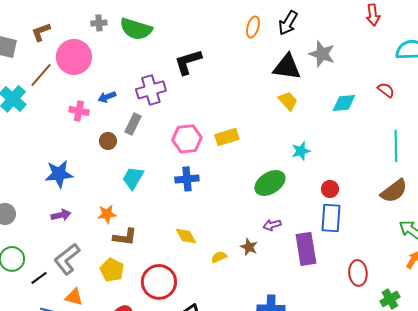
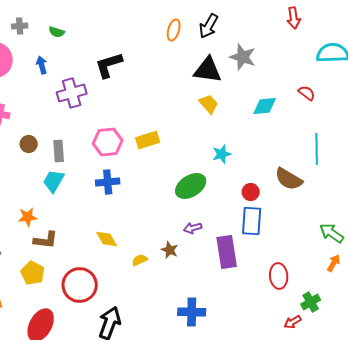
green semicircle: (136, 29) -> (57, 32), size x0.5
blue arrow: (107, 97) -> (42, 65), moved, turned 96
gray rectangle: (133, 124) -> (59, 151), moved, turned -30
brown semicircle: (394, 191) -> (289, 179), moved, turned 68

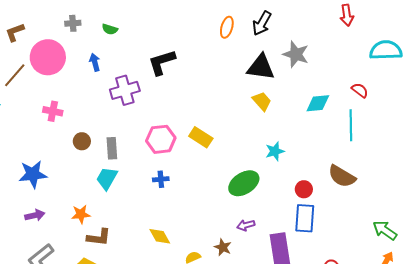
yellow rectangle: (148, 140) -> (201, 137), turned 50
cyan line: (317, 149) -> (351, 125), moved
blue cross: (108, 182) -> (161, 179), size x0.7

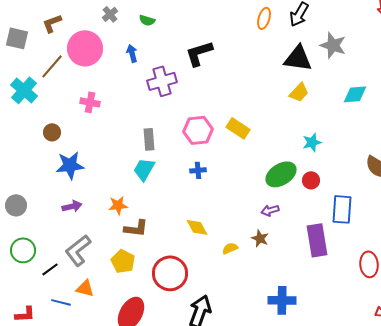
gray cross: (73, 23) -> (110, 14), turned -35
yellow trapezoid: (262, 101) -> (299, 92), turned 85
brown circle: (82, 141) -> (52, 132), moved
red circle: (304, 189) -> (311, 180), moved
purple arrow: (246, 225) -> (270, 210), moved

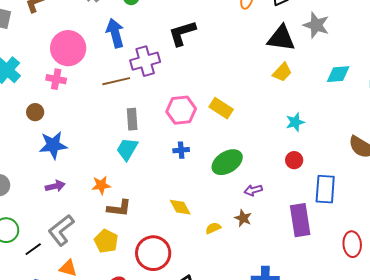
pink circle: (85, 48) -> (68, 48), moved
blue arrow: (132, 53) -> (115, 33), size x1.6
brown line: (52, 66) -> (116, 81), moved, turned 36
pink cross: (90, 102) -> (56, 79), moved
green ellipse: (281, 174) -> (227, 162), moved

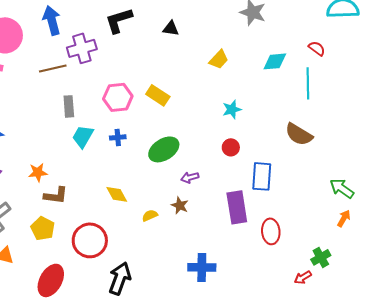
black triangle: (281, 38) -> (171, 28), moved, size x0.6
cyan trapezoid: (127, 149) -> (83, 136), moved
red ellipse: (352, 244) -> (271, 231), moved

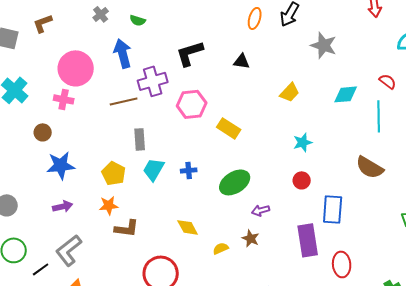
pink hexagon: (118, 97) -> (192, 104), moved
yellow pentagon: (43, 228) -> (114, 173), moved

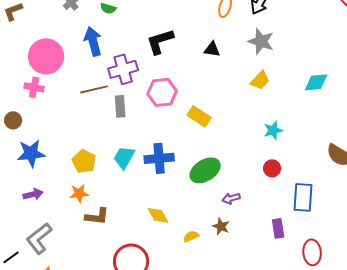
gray star: (324, 45) -> (261, 41), moved
gray rectangle: (140, 139) -> (120, 106), moved
blue cross: (189, 170) -> (159, 158), size x1.8
purple rectangle: (308, 240) -> (278, 228), size x0.6

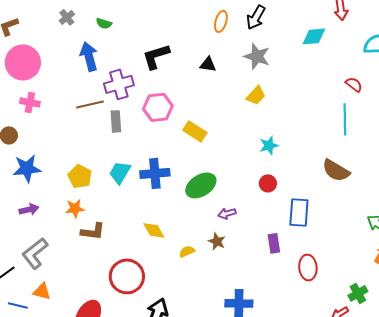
pink circle: (46, 56) -> (23, 62), moved
cyan diamond: (316, 82) -> (314, 36), moved

